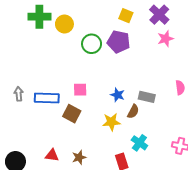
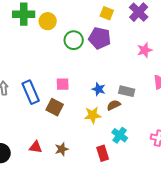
pink star: (166, 39) -> (145, 50), moved
blue rectangle: (47, 98) -> (31, 92), turned 65
brown semicircle: (133, 112) -> (114, 105), turned -144

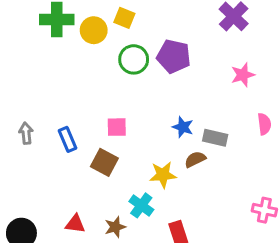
yellow square: (107, 13) -> (124, 18), moved
blue star: (99, 89) -> (183, 127), moved
blue rectangle: (31, 92) -> (68, 139), size x0.7
cyan cross: (120, 135) -> (141, 205), moved

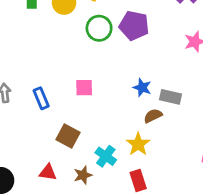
brown square: (104, 162) -> (68, 136), moved
yellow star: (163, 175) -> (138, 144), moved, turned -30

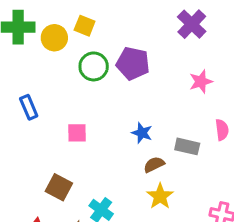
gray rectangle: (170, 97) -> (187, 146), moved
blue rectangle: (41, 98) -> (29, 107), moved
yellow star: (138, 144) -> (160, 196), moved

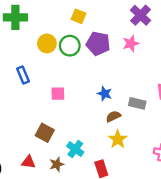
yellow square: (85, 26) -> (78, 16), moved
yellow circle: (54, 38) -> (47, 43), moved
pink star: (201, 82) -> (131, 43), moved

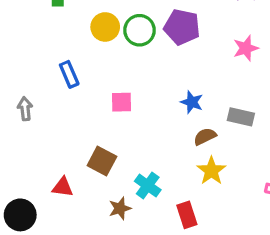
pink star: (131, 43) -> (246, 48), moved
red triangle: (28, 162) -> (63, 187), moved

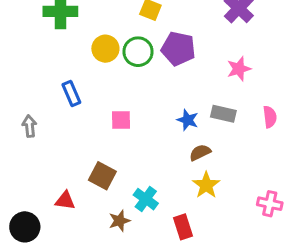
gray rectangle: (241, 117) -> (223, 114), moved

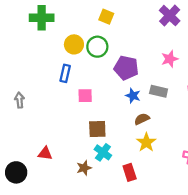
purple pentagon: (178, 49) -> (126, 68), moved
blue rectangle: (71, 94) -> (65, 73), moved, turned 36
brown square: (102, 176) -> (97, 129), moved, turned -30

